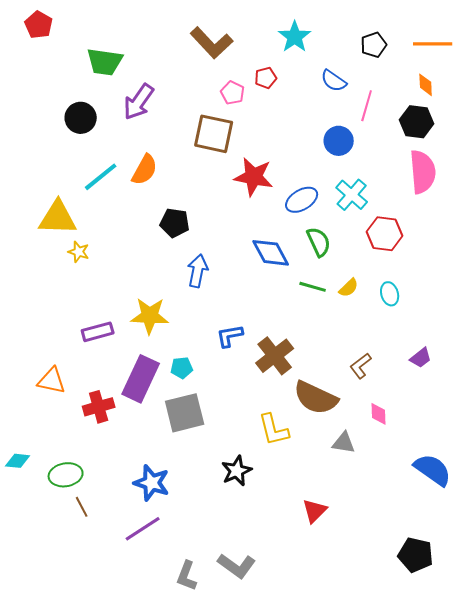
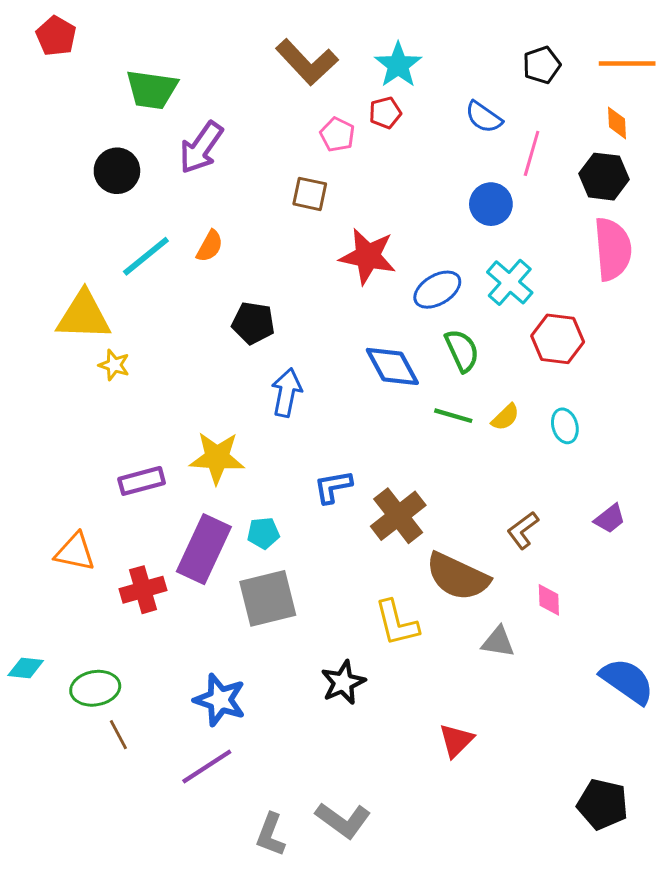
cyan star: (295, 37) -> (398, 65), moved
brown square: (214, 134) -> (310, 194), size x0.6
orange semicircle: (145, 170) -> (210, 246), size x0.7

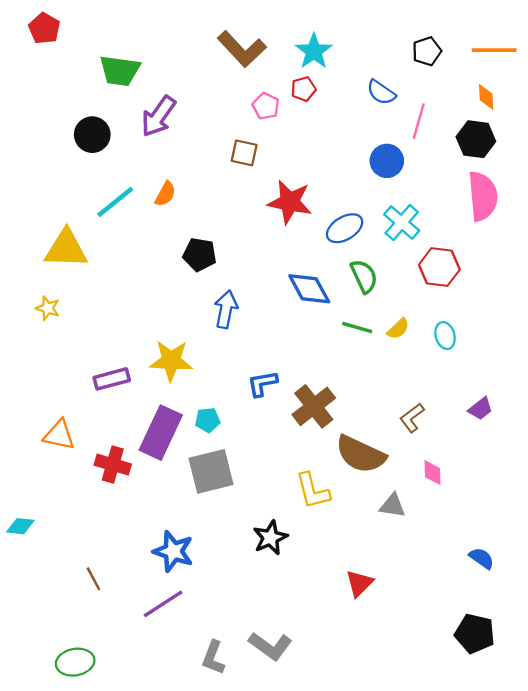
yellow star: (114, 365) -> (48, 308), moved
red cross: (143, 590) -> (113, 465), turned 32
blue semicircle: (627, 681) -> (482, 558), moved, size x0.6
green ellipse: (95, 688) -> (75, 662), moved

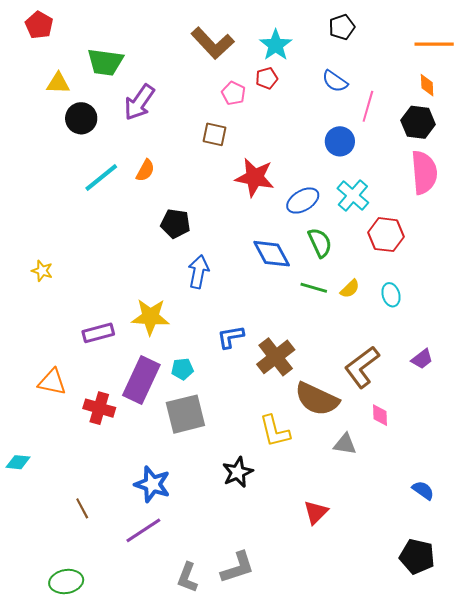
black pentagon: (427, 51) -> (342, 27), moved
yellow triangle: (66, 249) -> (58, 83), moved, size x0.6
brown L-shape: (412, 418) -> (362, 367), size x1.6
gray L-shape: (270, 646) -> (238, 567), turned -54

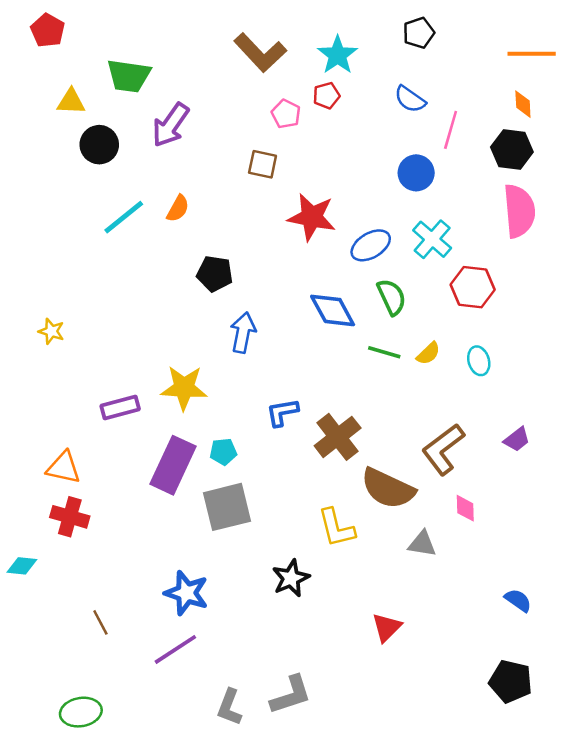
red cross: (99, 408) -> (70, 517), moved

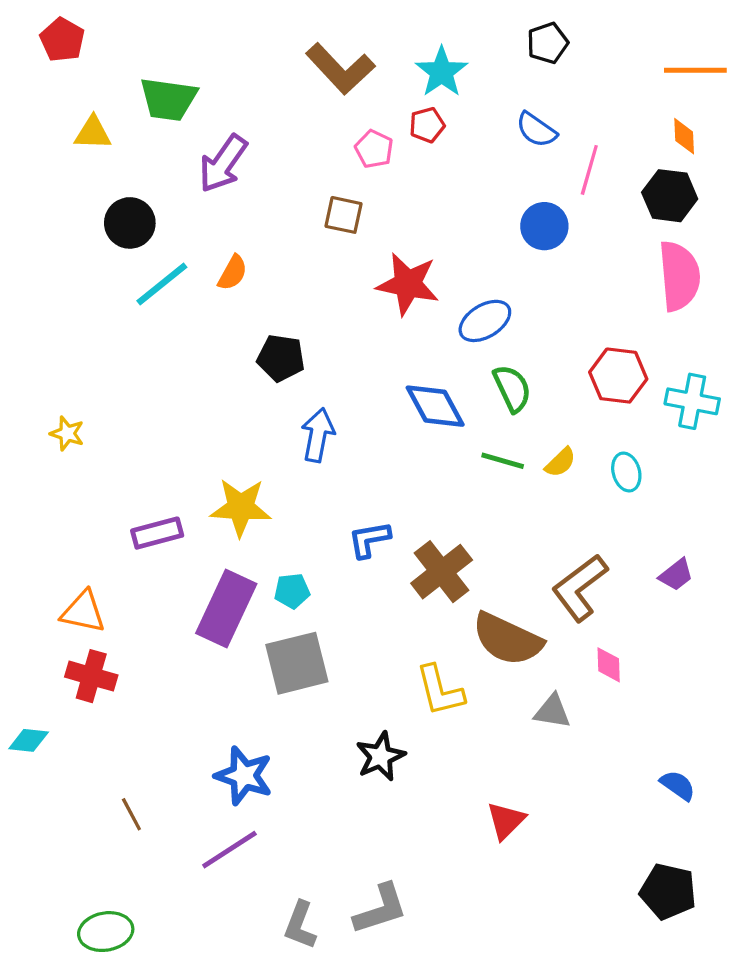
black circle: (99, 145) -> (130, 223), moved
cyan cross: (432, 239) -> (692, 401), moved, turned -30

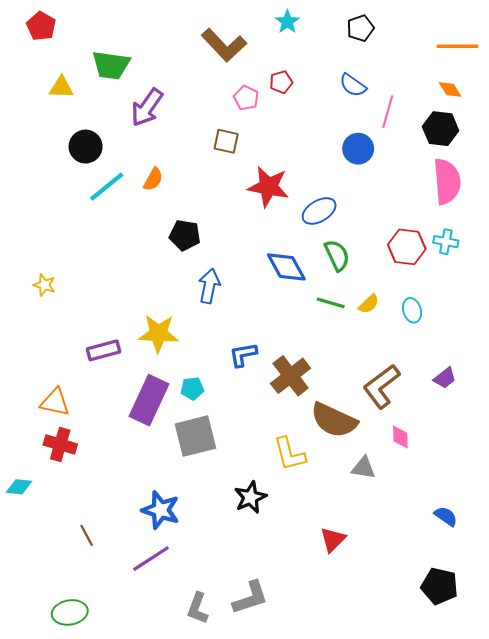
cyan star: (442, 72) -> (287, 22), moved, size x0.7
orange diamond: (684, 136) -> (450, 89), turned -30
cyan cross: (692, 401) -> (446, 242), moved, size x0.7

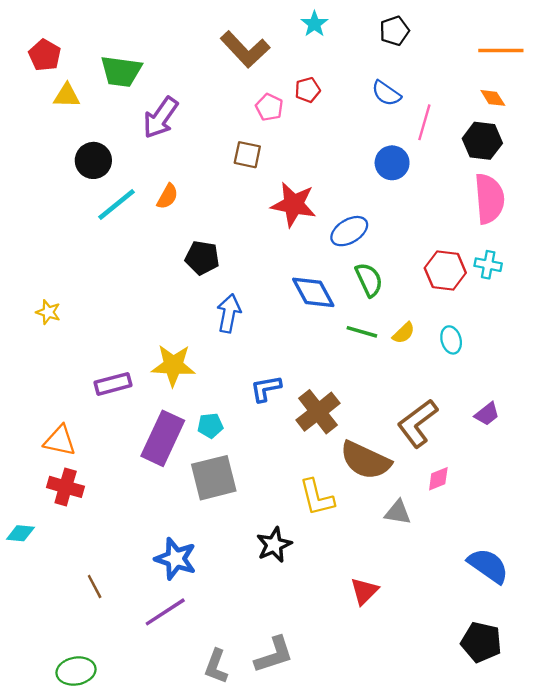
red pentagon: (41, 26) -> (45, 55), moved
pink diamond: (400, 437) -> (438, 479), turned 70
blue semicircle: (446, 516) -> (488, 566), size x1.6

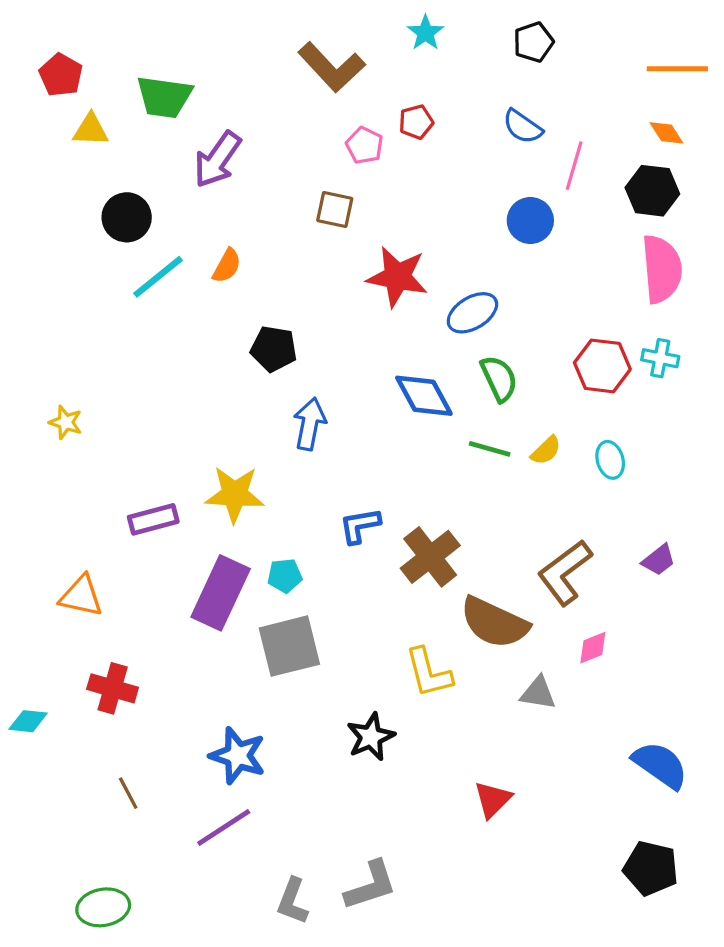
red cross: (66, 487) -> (113, 688), moved

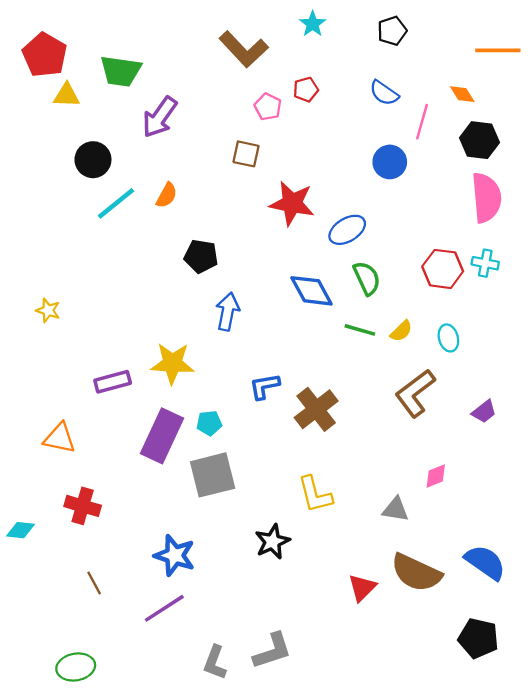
red pentagon: (61, 75) -> (45, 55), size x1.4
orange diamond: (666, 133) -> (462, 94), moved
brown L-shape: (565, 573) -> (415, 393), moved
brown semicircle: (494, 623) -> (416, 573), moved

